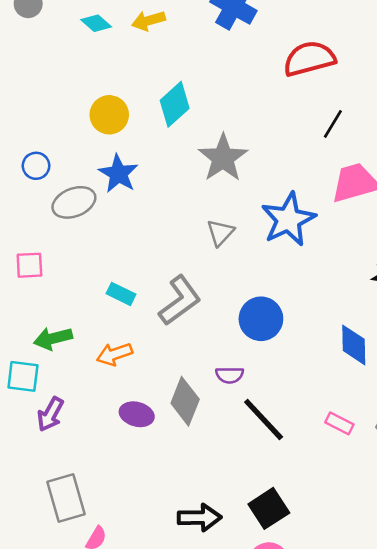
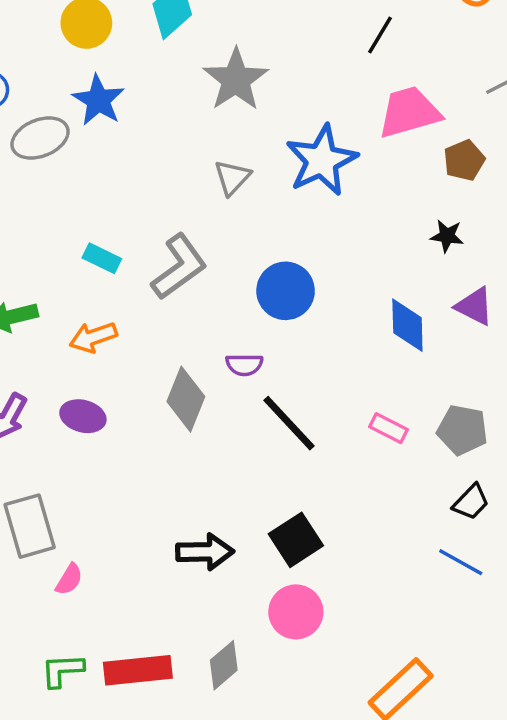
purple ellipse: (137, 414) -> (83, 416), moved

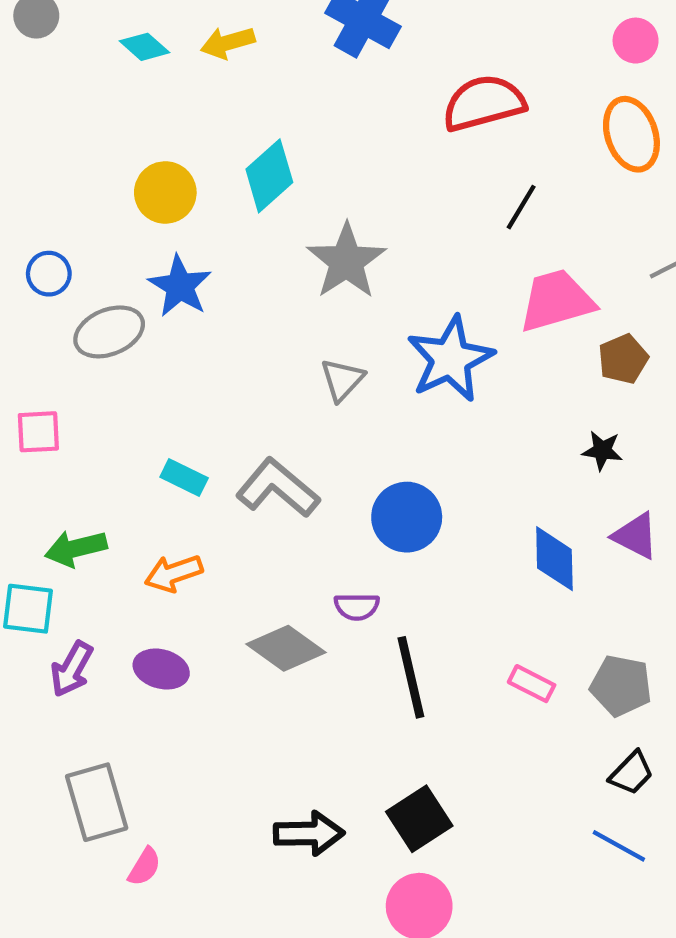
gray L-shape: (179, 267) -> (278, 488), turned -104
gray diamond: (186, 399) -> (286, 648), turned -76
black line: (289, 423) -> (411, 677), turned 30

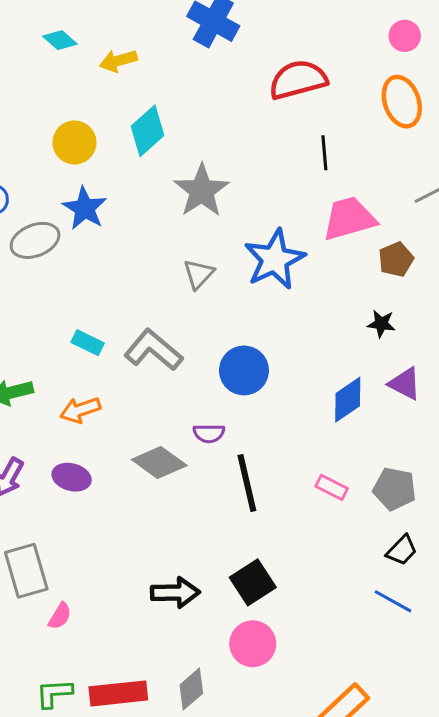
yellow arrow: (228, 43) -> (118, 61), moved
black line: (521, 207) -> (324, 153), turned -36
blue diamond: (554, 559) -> (348, 400), turned 57

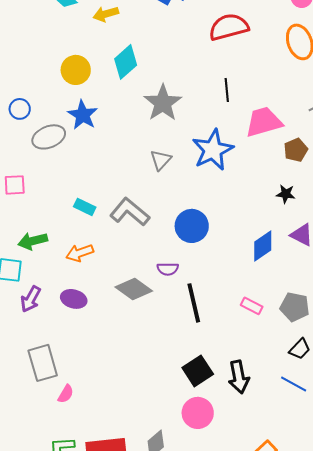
black line: (324, 153) -> (227, 90), moved
black arrow: (175, 593) -> (239, 377), moved, turned 80

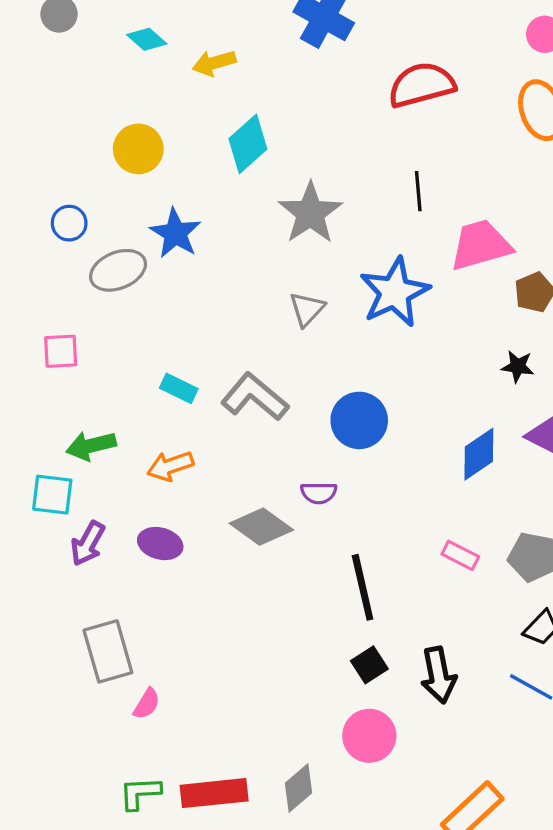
yellow circle: (76, 70) -> (138, 149), moved
black line: (194, 303) -> (363, 587), moved
black square: (198, 371) -> (369, 665), size x0.7

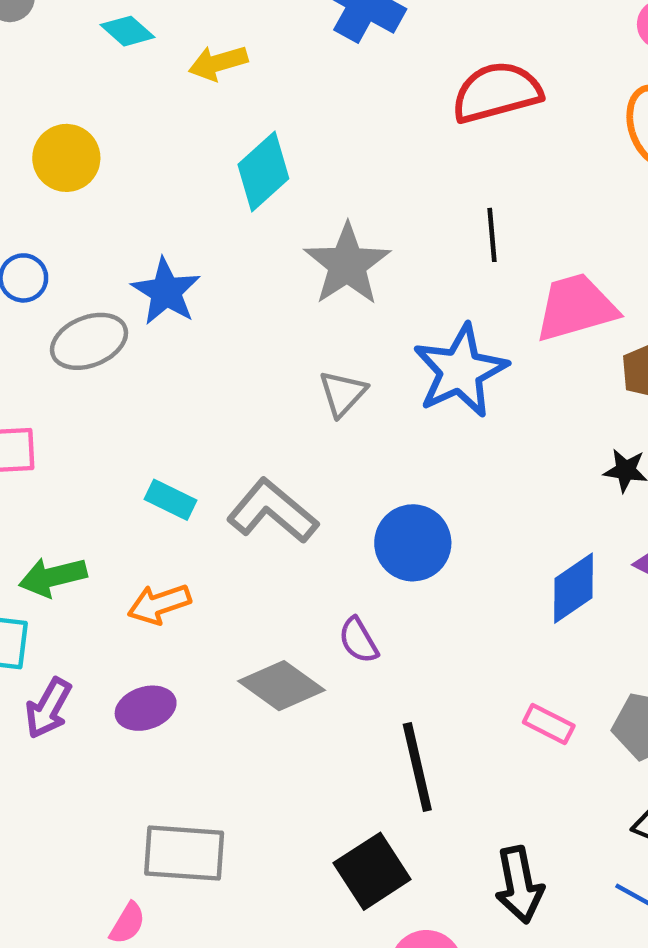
yellow circle: (138, 149) -> (66, 158), moved
purple semicircle: (319, 493) -> (358, 640), turned 60
purple ellipse: (160, 544) -> (146, 708), turned -33
gray rectangle: (108, 651) -> (184, 853), moved, turned -70
black square: (369, 665) -> (372, 871), moved, size x1.5

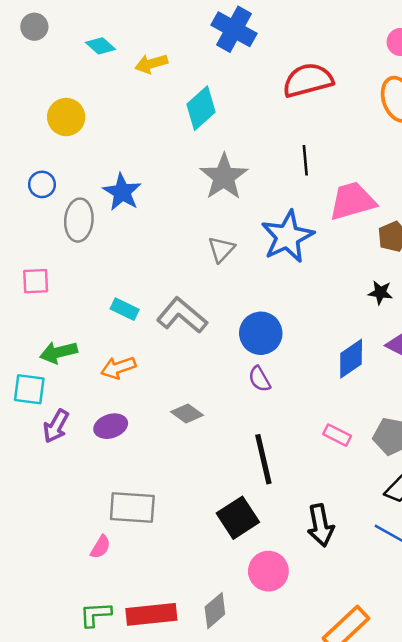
cyan diamond: (263, 171) -> (201, 108), moved
gray ellipse: (89, 341) -> (79, 220), turned -63
purple semicircle: (358, 640) -> (259, 379), moved
gray diamond: (281, 686) -> (187, 413), size x0.7

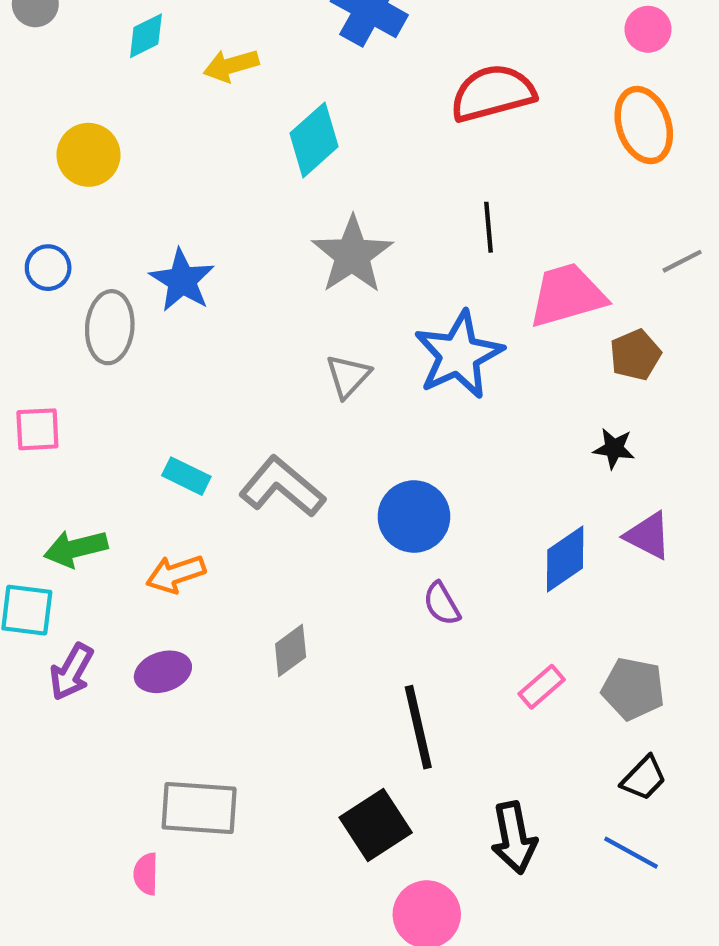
cyan diamond: (100, 46) -> (146, 36), turned -68
purple semicircle: (259, 379) -> (442, 604), moved
gray diamond: (187, 413) -> (291, 651), turned -72
pink rectangle: (337, 435) -> (542, 687), turned -68
pink semicircle: (100, 547) -> (146, 874), turned 150

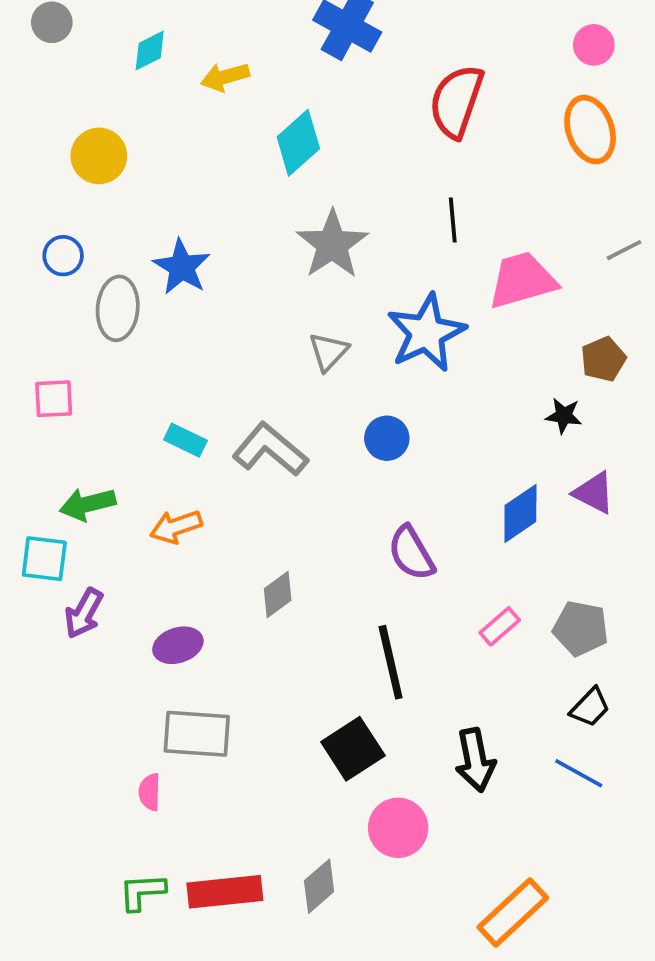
red semicircle: (493, 93) -> (456, 101), turned -56
brown pentagon: (635, 355) -> (603, 359), moved
blue circle: (414, 517) -> (387, 438), moved, size x0.7
purple semicircle: (442, 604) -> (411, 553), size x1.4
purple ellipse: (163, 672) -> (178, 645), moved

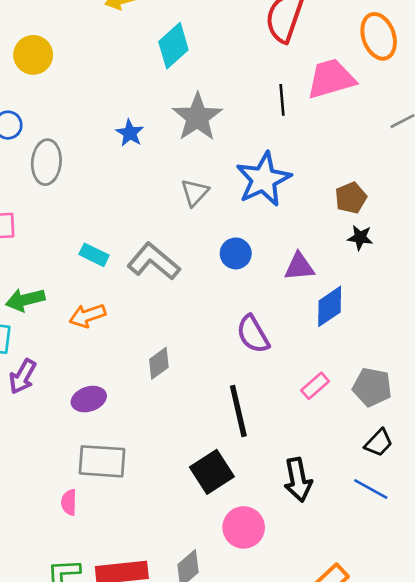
blue star: (182, 267) -> (130, 133), moved, size x0.7
pink trapezoid: (522, 280) -> (331, 79), moved
brown pentagon: (603, 359) -> (351, 198), moved
purple triangle: (594, 493) -> (299, 267), moved, turned -32

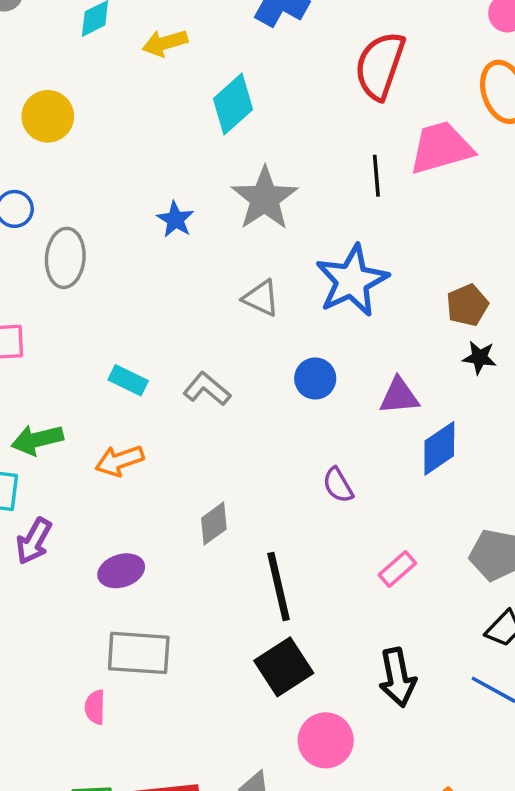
gray triangle: (195, 193) -> (261, 298), turned -48
gray L-shape: (154, 261) -> (207, 389), size x0.7
purple semicircle: (253, 334) -> (338, 485), size x0.7
pink rectangle: (315, 386) -> (397, 569), moved
black line: (238, 411) -> (279, 587), moved

